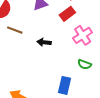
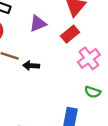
black arrow: (44, 42) -> (31, 66), moved

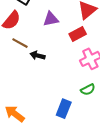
green semicircle: (93, 92) -> (88, 90), turned -56

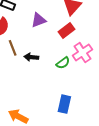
brown line: (20, 43) -> (13, 48), turned 49
green semicircle: (88, 90) -> (63, 63), moved

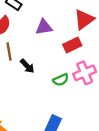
black arrow: (31, 57) -> (27, 66), turned -152

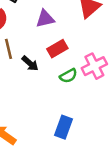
red rectangle: (72, 45) -> (57, 49), moved

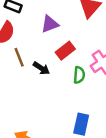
green semicircle: (68, 76) -> (79, 75), turned -49

